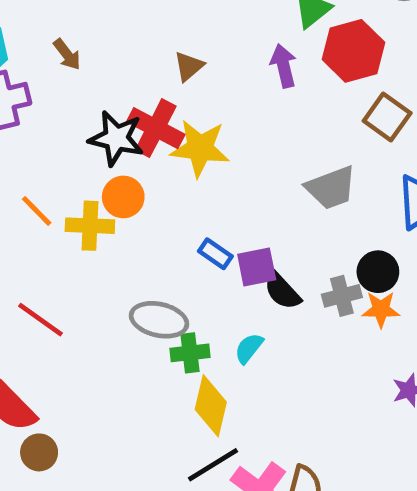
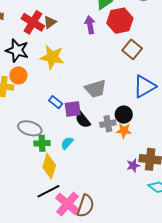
red cross: (156, 128) -> (33, 22), moved
gray trapezoid: (331, 188) -> (96, 89), moved

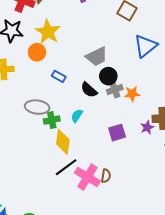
yellow star: (52, 57) -> (48, 32), turned 30
orange circle: (18, 75) -> (37, 52), moved
purple square: (73, 109) -> (117, 133), moved
black circle: (124, 115) -> (108, 76), moved
brown semicircle: (86, 206) -> (106, 176), size x0.6

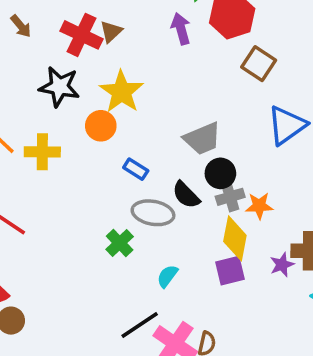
gray ellipse: (37, 107) -> (153, 213), moved
cyan semicircle: (77, 116) -> (167, 276), moved
green cross: (52, 120) -> (120, 243), turned -35
yellow diamond: (63, 142) -> (235, 238), moved

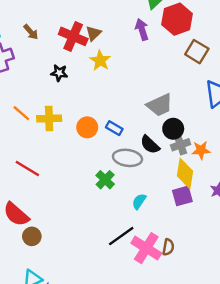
black star: (59, 87) -> (59, 73), size x0.6
yellow star: (121, 92) -> (100, 60), moved, size x0.7
orange circle: (101, 126) -> (87, 127), moved

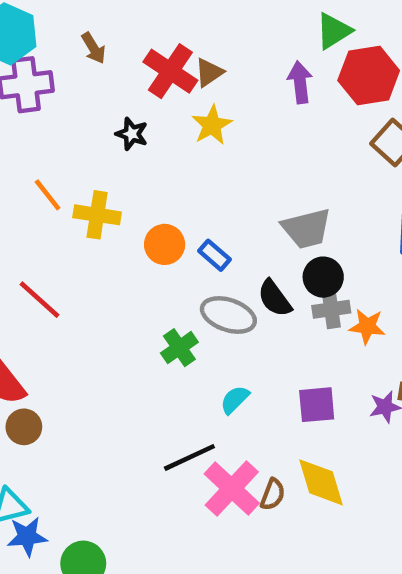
yellow diamond: (185, 173) -> (321, 482), moved, turned -36

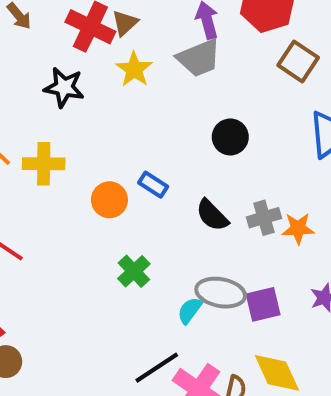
black star: (132, 134) -> (64, 87), size x1.4
gray trapezoid: (307, 229) -> (199, 58), moved
orange circle: (165, 244) -> (109, 200), moved
black circle: (323, 277) -> (230, 137), moved
gray ellipse: (228, 315) -> (221, 293), moved

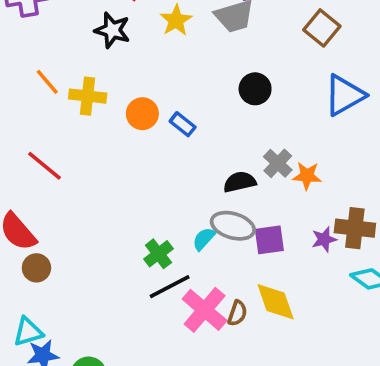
orange circle: (109, 200) -> (142, 114), moved
black semicircle: (212, 215) -> (240, 182), moved, turned 116
gray cross: (264, 218) -> (278, 163), turned -36
green cross: (134, 271) -> (158, 254), moved

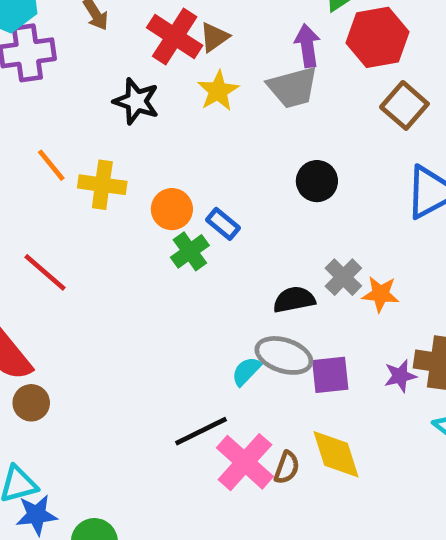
green cross: (158, 254) -> (190, 251), moved

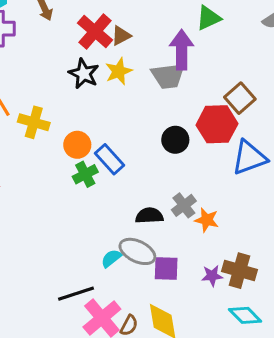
red hexagon: (378, 37) -> (217, 124), moved
purple arrow: (307, 46) -> (182, 50), size x1.4
black star: (136, 101) -> (84, 74), moved
blue rectangle: (223, 224) -> (110, 159), size x1.4

